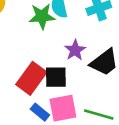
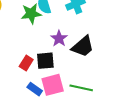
red rectangle: (31, 78) -> (26, 63), size x0.6

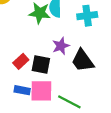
black trapezoid: (83, 46) -> (83, 61), turned 80
blue rectangle: (35, 89) -> (22, 90), turned -40

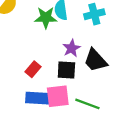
black square: (41, 65) -> (66, 70), moved
blue rectangle: (22, 90) -> (38, 98), size x1.5

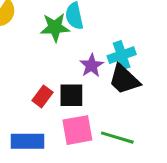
cyan cross: (94, 14) -> (122, 55), moved
black square: (66, 70) -> (71, 95), moved
blue rectangle: (38, 98) -> (28, 141), moved

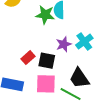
cyan cross: (122, 55) -> (84, 42), turned -30
black trapezoid: (124, 79) -> (79, 78), moved

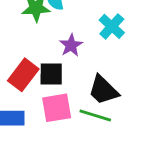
cyan cross: (84, 42) -> (112, 26), moved
red rectangle: (28, 58) -> (23, 75), size x1.5

